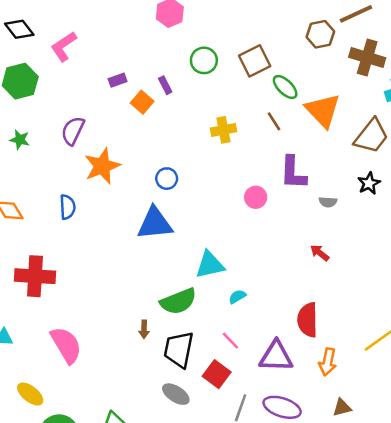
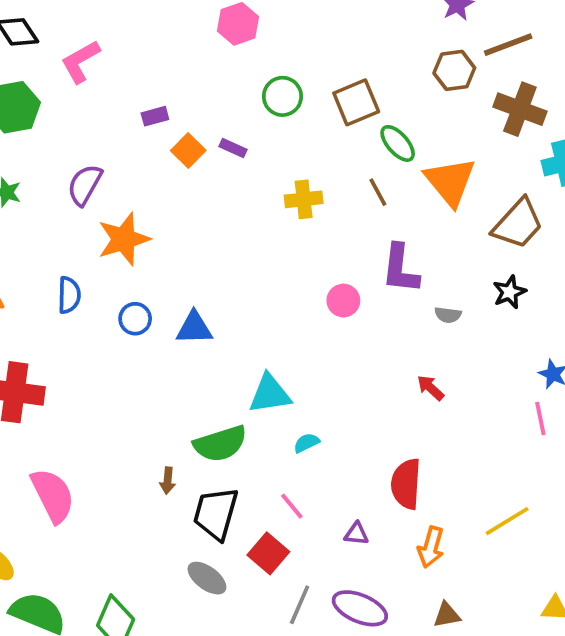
purple rectangle: (165, 85) -> (233, 148), moved, turned -42
blue circle: (167, 179) -> (135, 319), moved
blue triangle: (155, 223) -> (194, 328), size x0.7
purple triangle: (276, 356) -> (356, 534), size x0.5

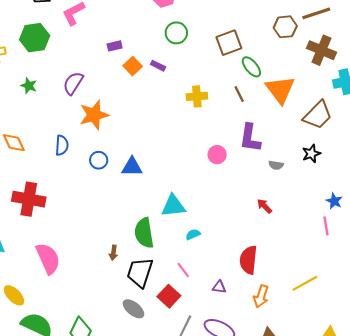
green circle: (282, 96) -> (176, 33), moved
green semicircle: (220, 444) -> (144, 233), turned 96

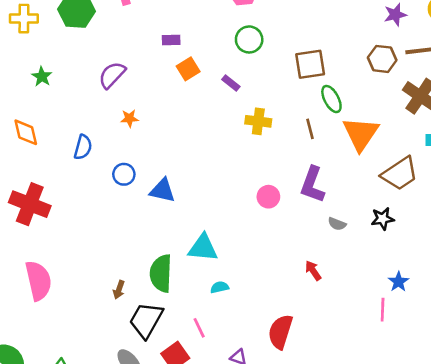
purple rectangle: (158, 66) -> (231, 83), moved
green star: (29, 86) -> (42, 77), moved
orange star: (94, 115) -> (129, 118), size x0.5

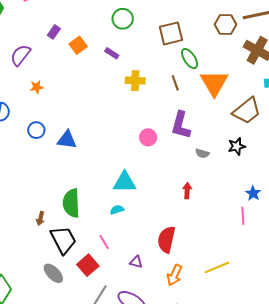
purple rectangle: (171, 40) -> (54, 32), moved, turned -48
cyan triangle: (203, 248) -> (125, 182), moved
red arrow: (313, 271) -> (187, 191), turned 42
black trapezoid: (146, 320) -> (63, 240), turned 128

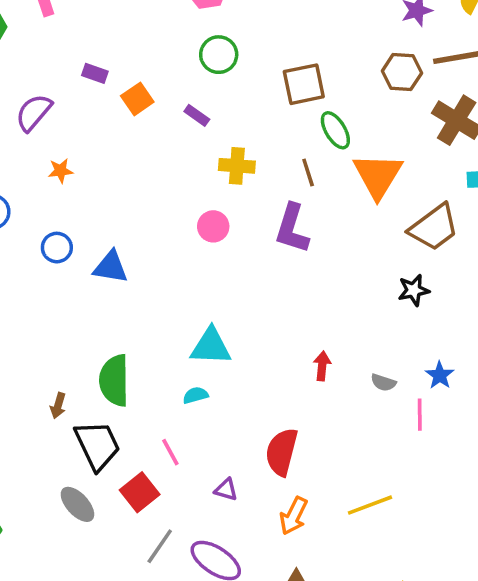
purple rectangle: (54, 32) -> (95, 73), turned 72
purple L-shape: (181, 125) -> (292, 228), moved
pink circle: (148, 137) -> (213, 226), moved
gray semicircle: (202, 153) -> (383, 382), moved

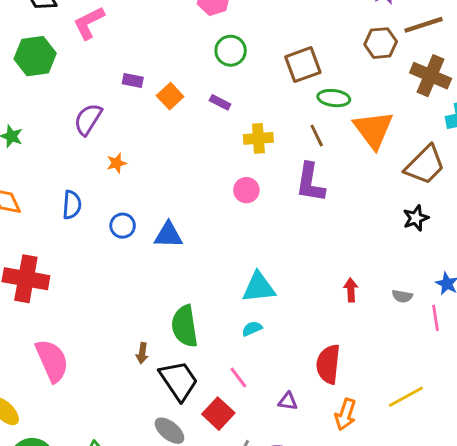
green ellipse: (335, 130) -> (334, 98), turned -44

